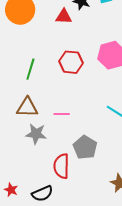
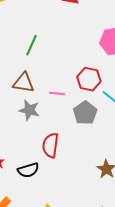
red hexagon: (71, 62) -> (89, 79), moved
gray pentagon: (85, 147) -> (85, 113), moved

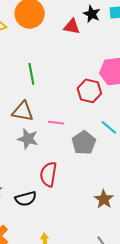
green line: (32, 45) -> (31, 74), turned -35
red hexagon: (89, 79) -> (89, 91), moved

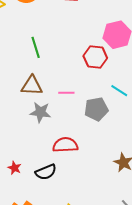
gray pentagon: (84, 143) -> (96, 109), turned 30
red semicircle: (48, 174) -> (65, 145), turned 85

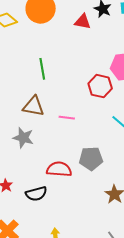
gray pentagon: (96, 109) -> (91, 159), moved
gray star: (40, 112) -> (23, 138), moved

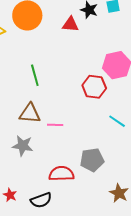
pink line: (67, 118) -> (55, 125), moved

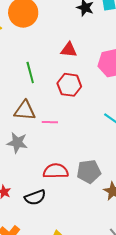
red triangle: (71, 24) -> (69, 50), moved
red hexagon: (94, 87) -> (69, 85), moved
gray pentagon: (92, 160) -> (89, 172), moved

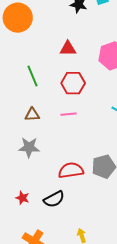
brown triangle: (25, 111) -> (32, 114), size x0.7
pink line: (50, 122) -> (69, 114), moved

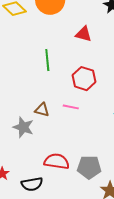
red triangle: (68, 49) -> (84, 34), moved
brown triangle: (32, 114) -> (42, 110), moved

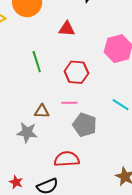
gray pentagon: (89, 167) -> (85, 125), moved, turned 30

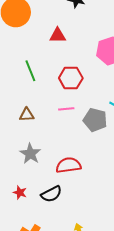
brown triangle: (42, 111) -> (27, 115), moved
gray pentagon: (85, 125) -> (95, 120), moved
gray star: (27, 132) -> (30, 154), moved, turned 30

